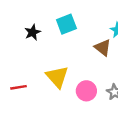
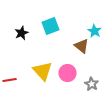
pink circle: (86, 91) -> (68, 73), moved

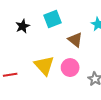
brown triangle: (82, 46) -> (75, 40), moved

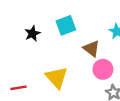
pink circle: (70, 68) -> (103, 69), moved

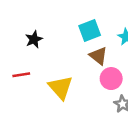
cyan square: (66, 25) -> (90, 30), moved
red line: (19, 88) -> (21, 75), moved

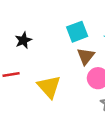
brown triangle: (98, 56) -> (86, 56), turned 30

